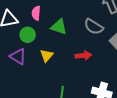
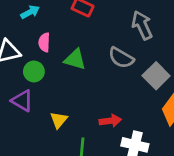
red arrow: (83, 55) -> (110, 121), moved
yellow triangle: (47, 56) -> (59, 120), moved

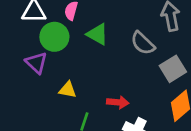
green circle: (34, 71) -> (54, 37), size x1.4
yellow triangle: (59, 120) -> (68, 90), turned 48

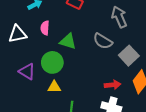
green circle: (54, 37) -> (52, 62), moved
red arrow: (118, 102) -> (113, 85), moved

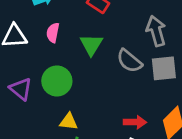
green triangle: (68, 41) -> (91, 45), moved, turned 36
gray square: (129, 56) -> (164, 68), moved, turned 30
yellow triangle: (54, 87) -> (69, 122), moved

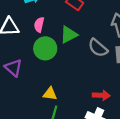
green triangle: (91, 45) -> (69, 35), turned 30
green circle: (57, 81) -> (45, 48), moved

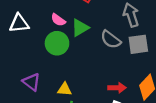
pink semicircle: (39, 25) -> (58, 20), moved, turned -64
purple triangle: (13, 68) -> (31, 82), moved

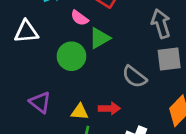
pink semicircle: (58, 20) -> (80, 18), moved
gray semicircle: (111, 39) -> (134, 77), moved
red arrow: (117, 88) -> (109, 108), moved

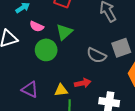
pink semicircle: (80, 18) -> (37, 26), moved
gray square: (169, 59) -> (121, 48), moved

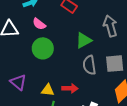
green triangle: (64, 32) -> (84, 40), moved
gray semicircle: (96, 55) -> (89, 65), turned 42

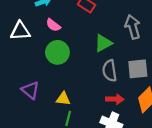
red arrow: (70, 88) -> (115, 99), moved

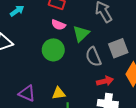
pink semicircle: (53, 25) -> (58, 25), moved
green circle: (57, 52) -> (53, 50), moved

